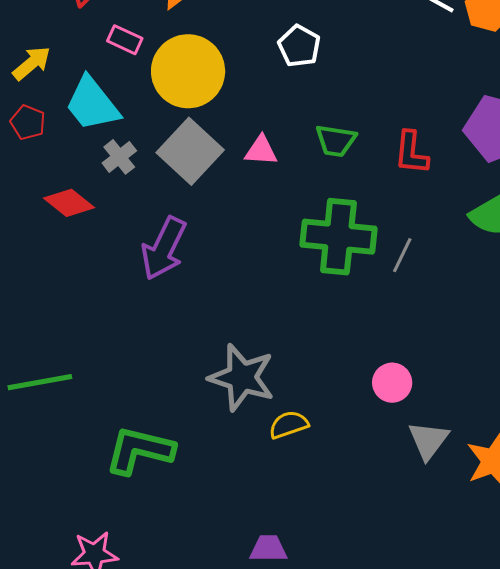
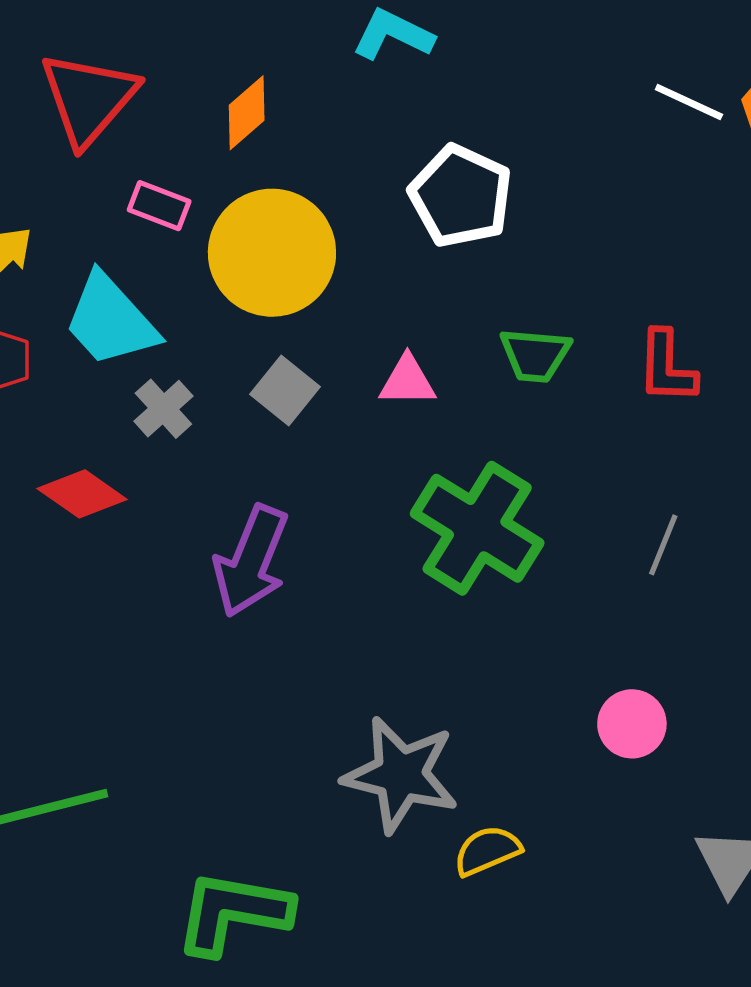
white pentagon: (299, 46) -> (461, 196), size x1.4
gray square: (190, 151) -> (285, 390), size x0.6
green cross: (338, 237) -> (477, 528), moved, turned 30
pink circle: (392, 383) -> (632, 724), moved

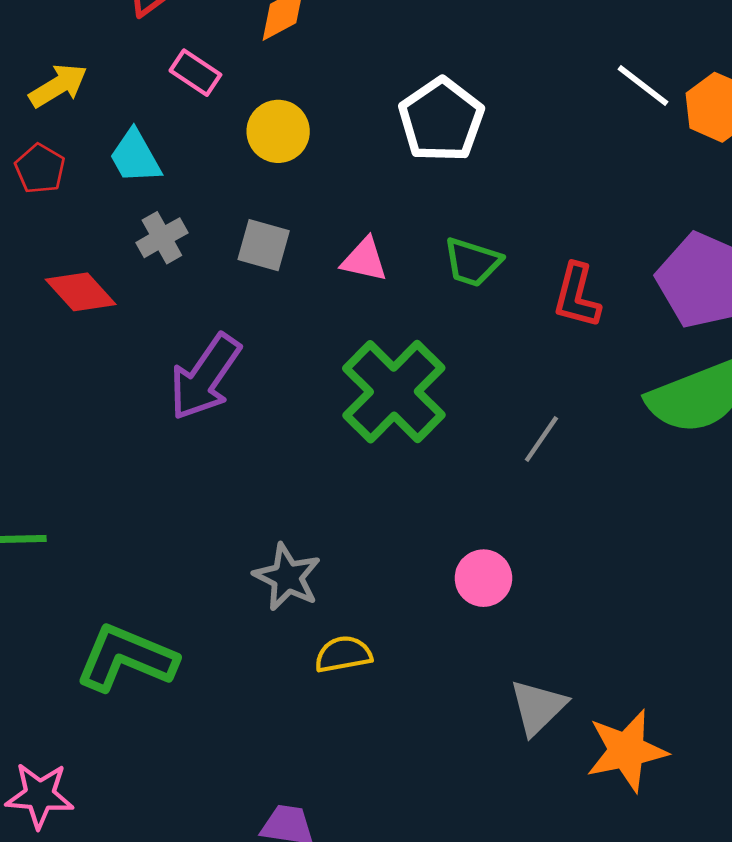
yellow circle: (272, 253) -> (278, 131), size x0.6
cyan trapezoid: (111, 320) -> (135, 157), size x0.7
gray square: (285, 390) -> (264, 245), turned -36
gray star: (401, 775) -> (287, 577), size x0.7

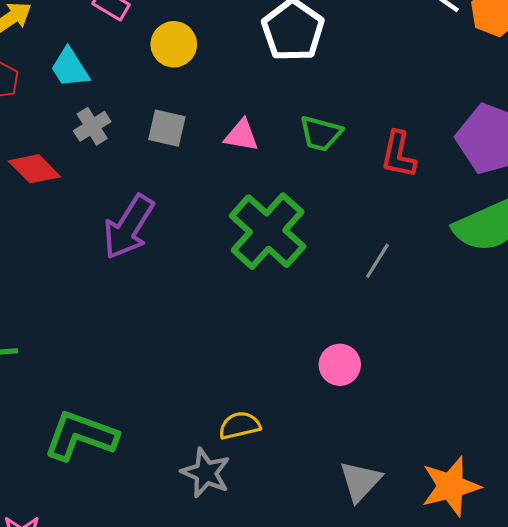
gray star: (287, 577) -> (206, 473), moved
gray triangle: (538, 707) -> (360, 481), moved

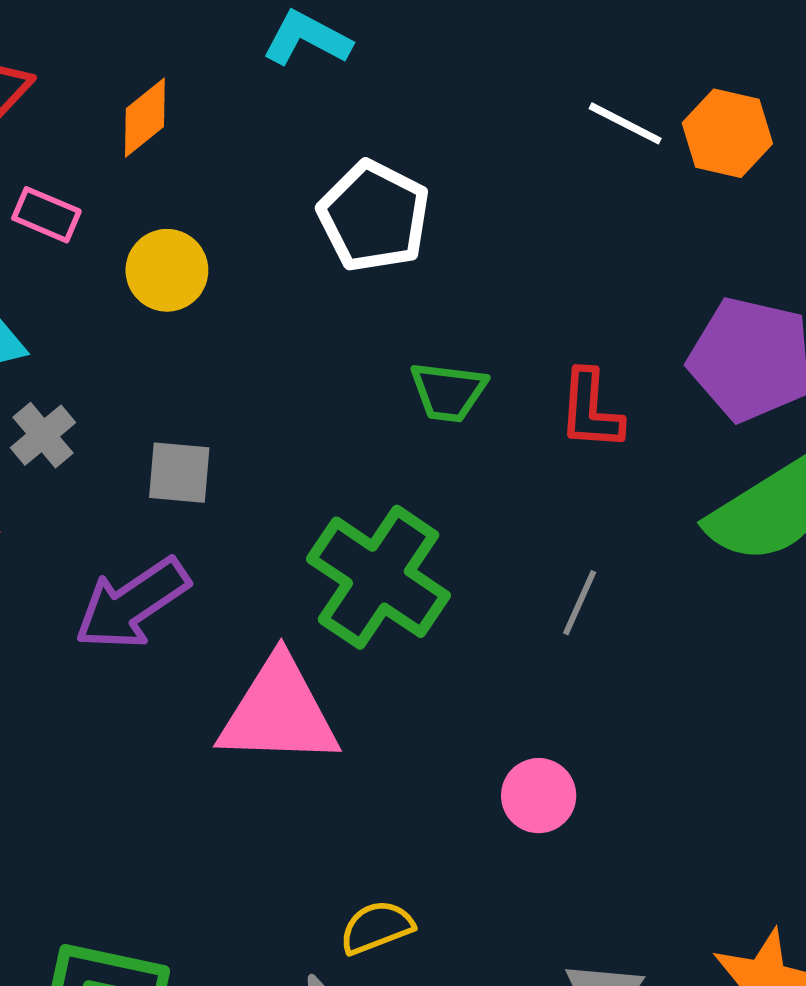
gray square: (167, 128) -> (179, 473), moved
pink triangle: (241, 135) -> (279, 712), moved, size x2.0
purple arrow: (129, 227) -> (132, 604), turned 32

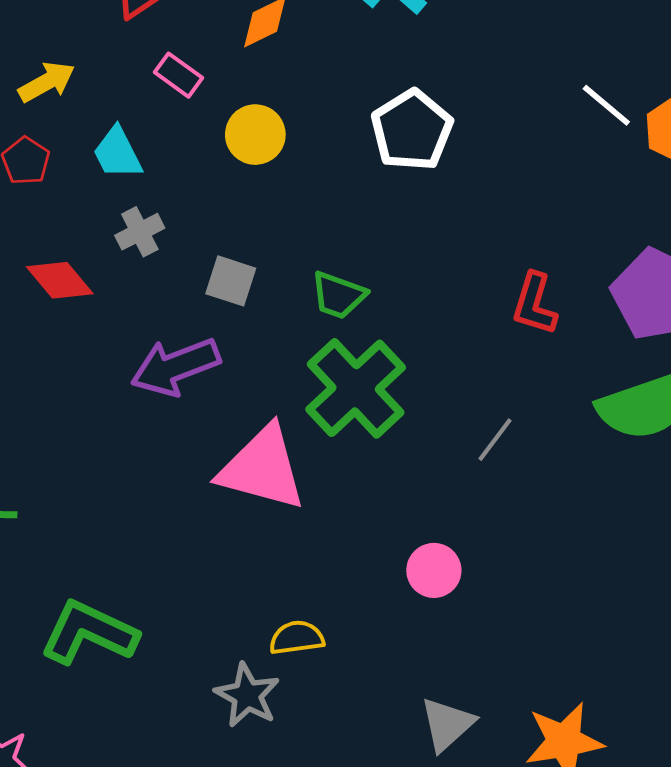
green trapezoid: (448, 392) -> (338, 295), moved

